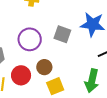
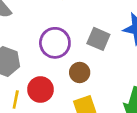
brown circle: (44, 67) -> (80, 72), moved

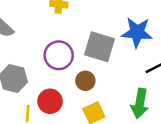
gray square: (98, 39) -> (100, 47), size x1.4

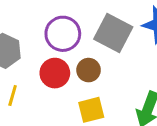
red circle: (50, 101) -> (55, 73), moved

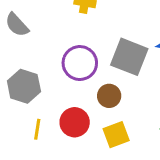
red circle: (55, 73) -> (75, 122), moved

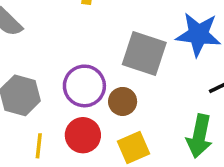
purple circle: (80, 63) -> (84, 86), moved

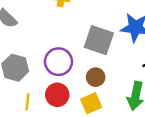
brown circle: (123, 101) -> (96, 77), moved

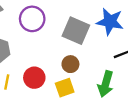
purple circle: (58, 62) -> (32, 19), moved

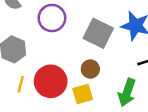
red circle: (34, 78) -> (51, 81), size x1.4

